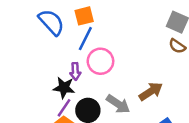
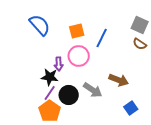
orange square: (84, 16) -> (77, 31), moved
blue line: (85, 39) -> (102, 38), moved
brown arrow: (151, 91) -> (119, 80), turned 54

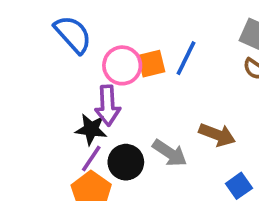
orange square: (77, 31) -> (151, 64), moved
pink circle: (79, 56) -> (122, 65), moved
purple arrow: (59, 64) -> (108, 106), size x1.5

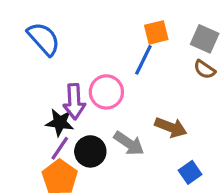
orange square: (151, 64) -> (156, 32), moved
pink circle: (122, 65) -> (106, 92), moved

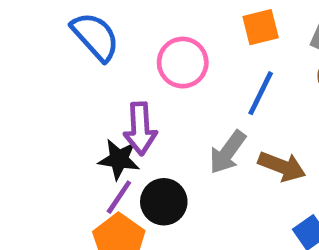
blue line: (143, 60) -> (261, 93), moved
pink circle: (106, 92) -> (183, 63), moved
gray arrow: (129, 143) -> (228, 152), moved, turned 92

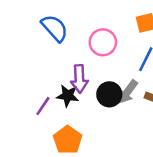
purple line: (119, 197) -> (43, 106), moved
black circle: (164, 202) -> (109, 94), moved

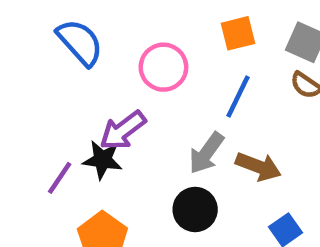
purple arrow: (79, 79) -> (123, 130), turned 56
black circle: (109, 94) -> (195, 209), moved

